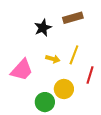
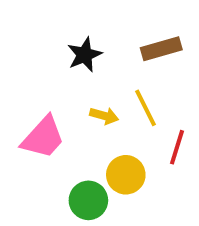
brown rectangle: (73, 18) -> (161, 49), moved
yellow line: (74, 55) -> (145, 108), turned -48

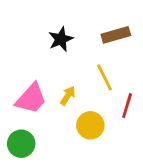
yellow arrow: (104, 116) -> (68, 96), moved, turned -72
green circle: (88, 200) -> (21, 144), moved

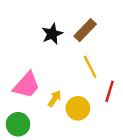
brown rectangle: (116, 35) -> (85, 30), moved, turned -30
yellow arrow: (68, 96) -> (55, 99), moved

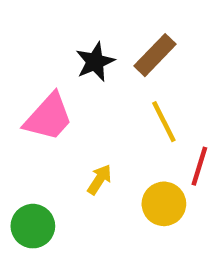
pink trapezoid: (27, 85) -> (48, 117), moved
yellow circle: (78, 108) -> (164, 204), moved

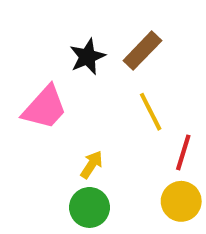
yellow circle: (164, 204) -> (181, 201), moved
green circle: (33, 226) -> (89, 207), moved

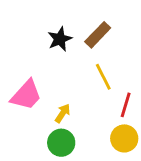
pink trapezoid: (45, 108) -> (26, 95), moved

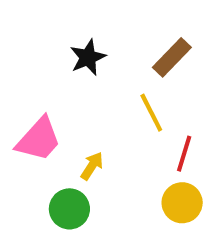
brown rectangle: (98, 35) -> (172, 57), moved
green circle: (61, 143) -> (69, 209), moved

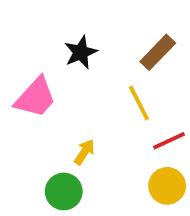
pink trapezoid: (39, 139) -> (36, 97), moved
red line: (184, 154) -> (169, 141), turned 48

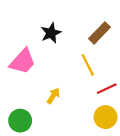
green circle: (64, 191) -> (20, 121), moved

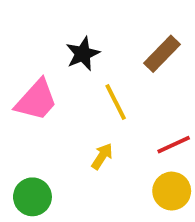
yellow line: (88, 65) -> (116, 102), moved
yellow arrow: (53, 96) -> (102, 156), moved

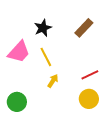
yellow line: (116, 102) -> (46, 57), moved

